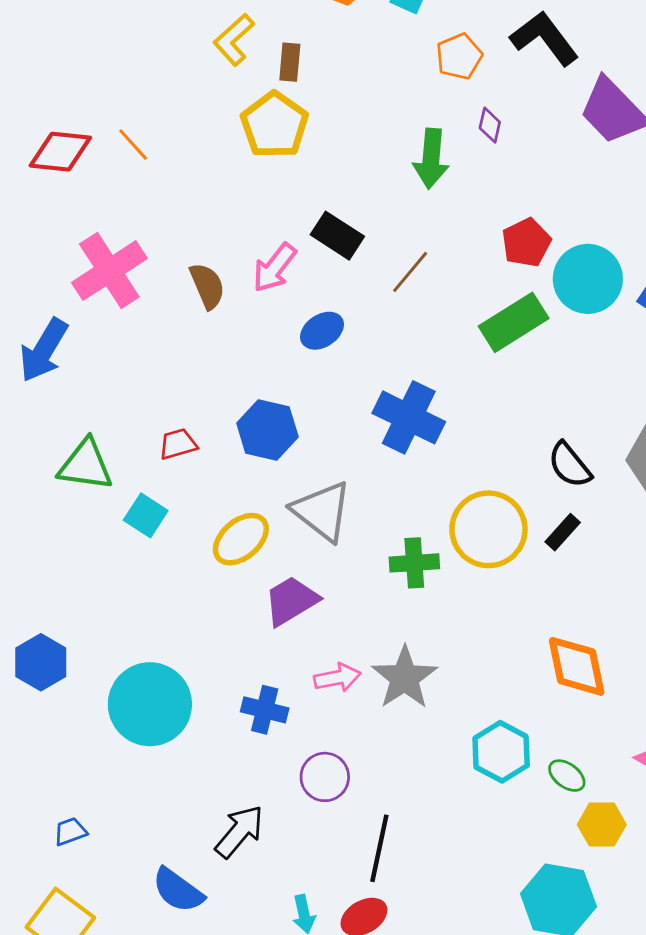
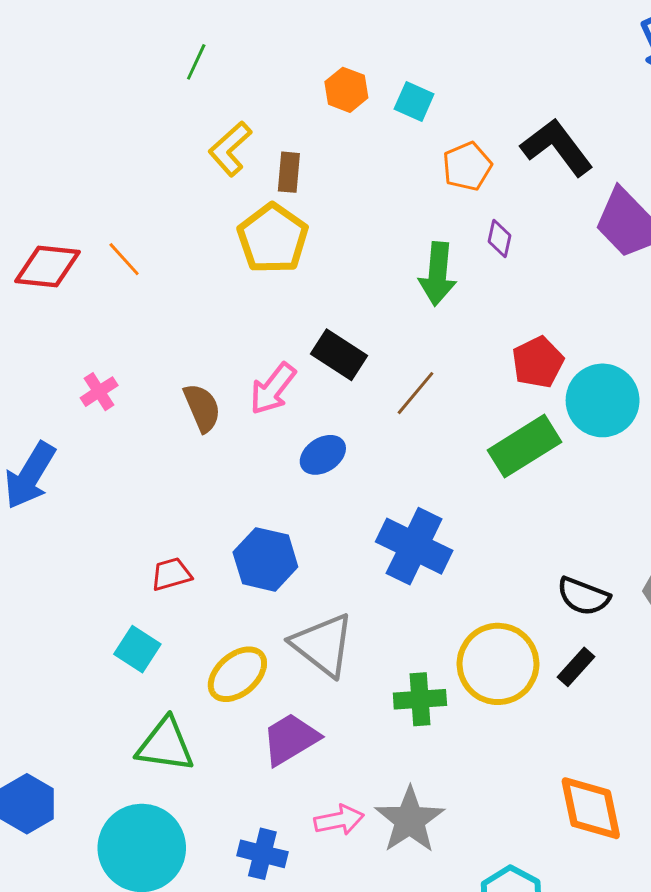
pink cross: (109, 271) -> (99, 392), size x0.5
green triangle: (86, 465) -> (165, 745), moved
black semicircle: (570, 465) -> (583, 596), turned -30

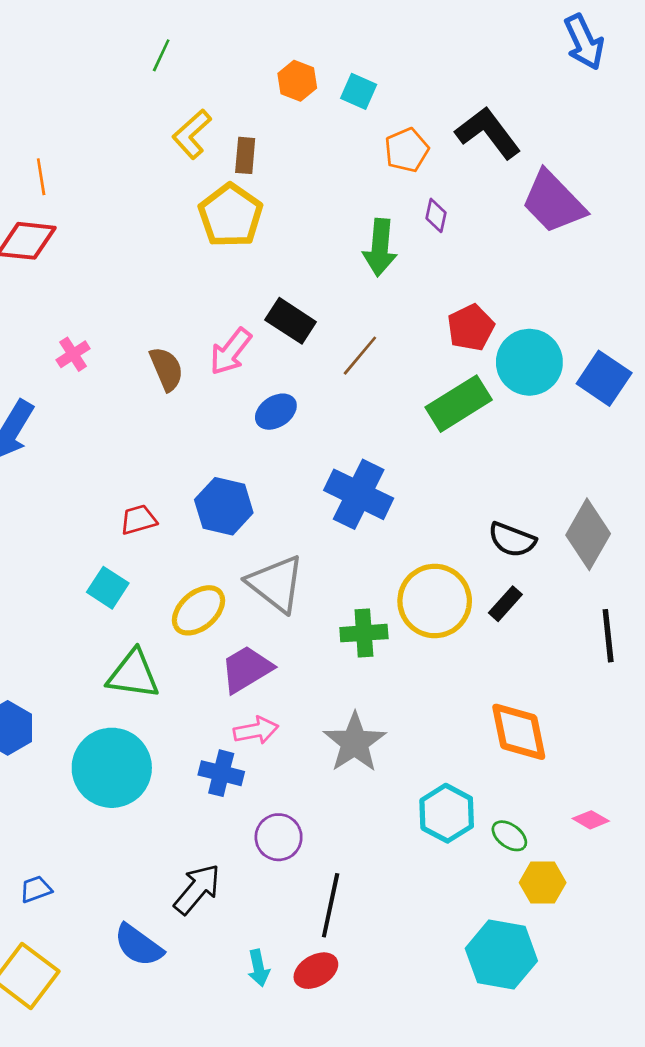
orange line: (124, 259) -> (41, 177), moved, turned 33
pink arrow: (339, 820) -> (256, 730), moved

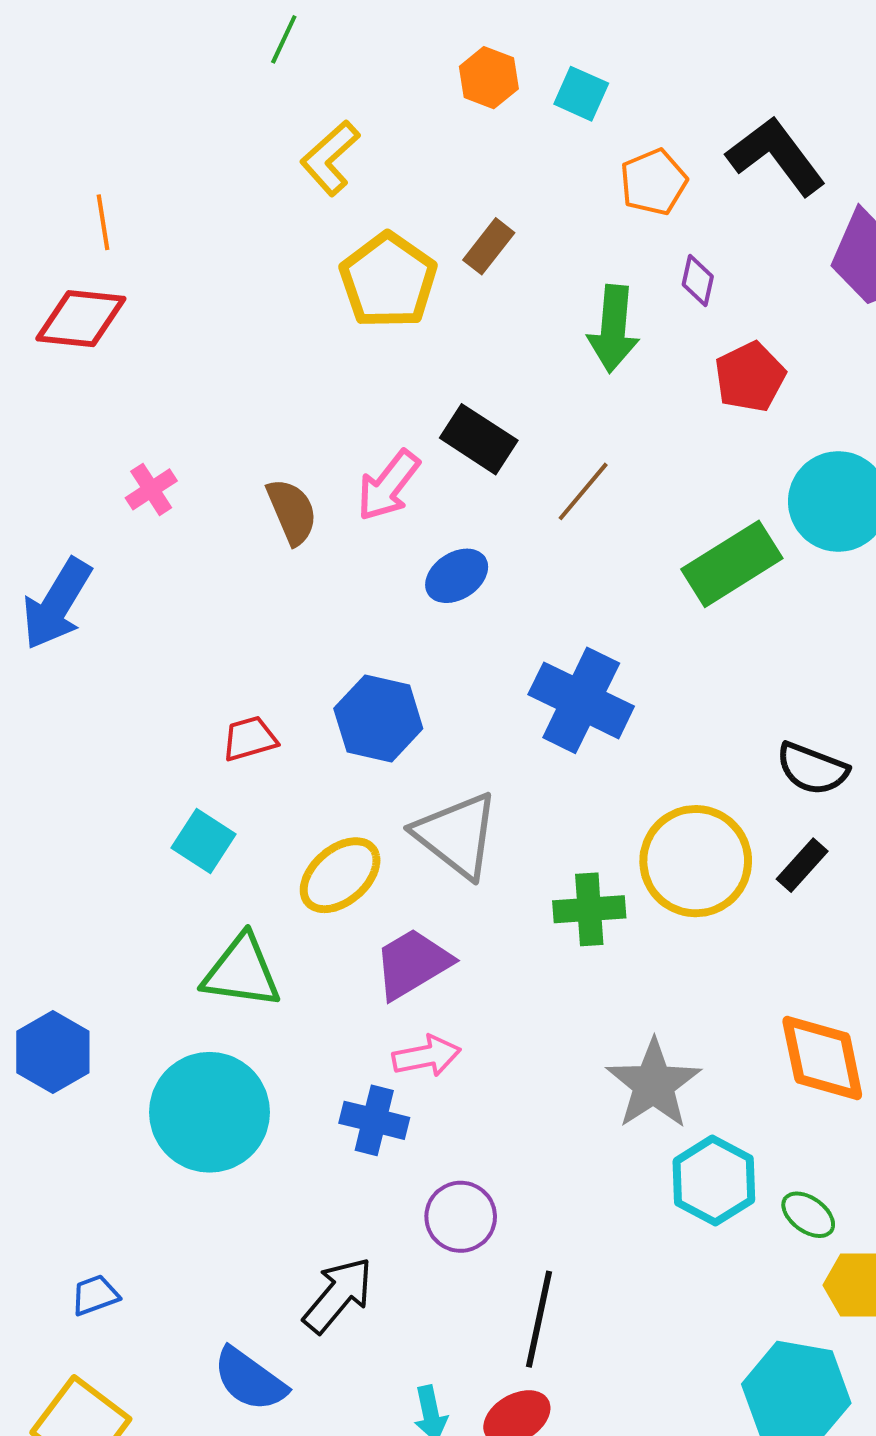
brown rectangle: (245, 155) -> (489, 246), moved, turned 33
red pentagon: (471, 328) -> (750, 377), moved
gray star: (355, 742) -> (654, 1084), moved

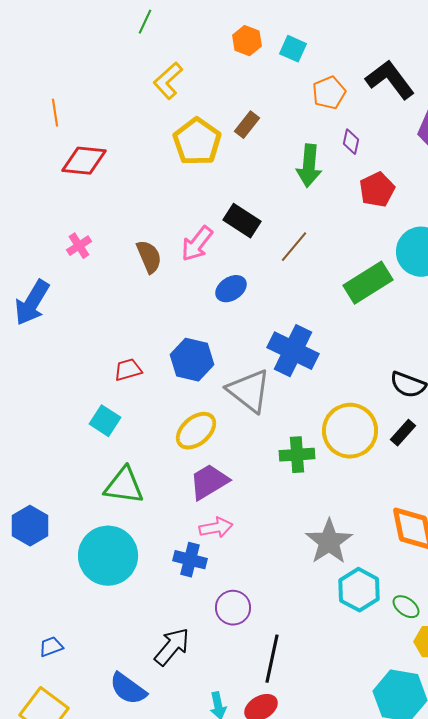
red diamond: (81, 319) -> (84, 161), moved
gray triangle: (457, 835) -> (249, 391), moved
yellow ellipse: (340, 875) -> (196, 431), moved

